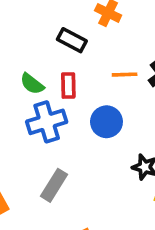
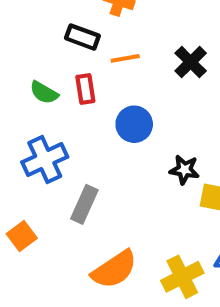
orange line: (125, 75) -> (125, 58), moved
blue cross: (47, 122) -> (45, 160), moved

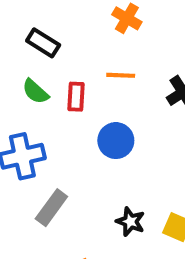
black rectangle: (82, 37) -> (43, 43), moved
black star: (184, 170) -> (130, 222), moved

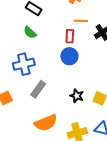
orange line: (121, 75) -> (81, 21), moved
red rectangle: (76, 97) -> (70, 36), moved

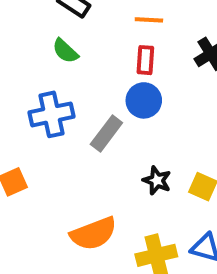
orange line: (81, 21) -> (149, 20), moved
gray rectangle: (38, 89) -> (106, 134), moved

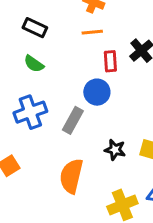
red rectangle: (145, 60) -> (110, 61), moved
orange semicircle: (93, 234) -> (71, 176), moved, turned 132

